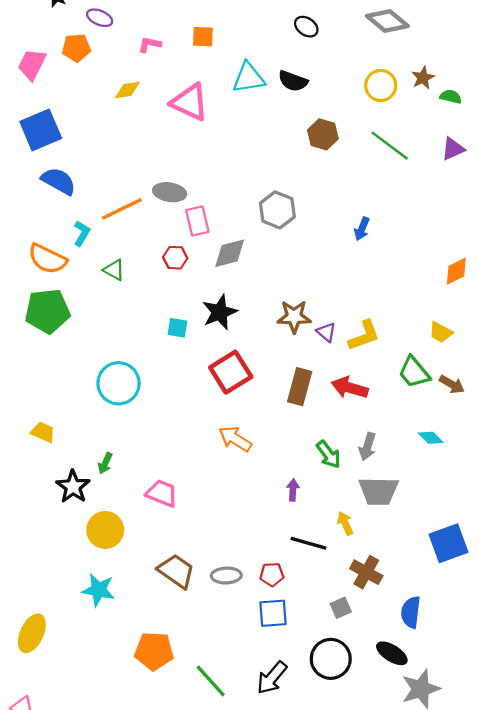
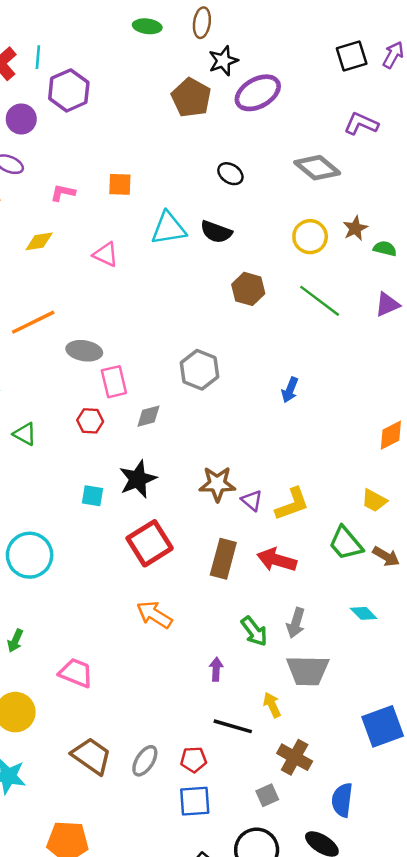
pink triangle: (190, 102) -> (106, 254), size x0.6
orange line: (122, 209) -> (33, 322), moved
gray diamond: (230, 253) -> (148, 416), size x0.7
gray ellipse: (226, 576) -> (145, 761), turned -56

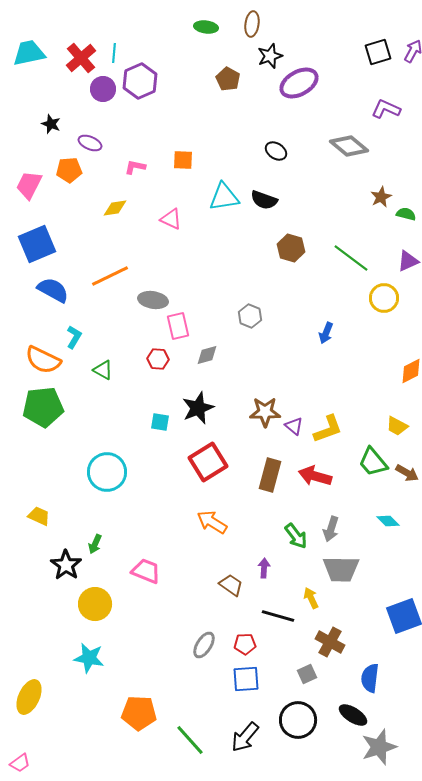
brown pentagon: (191, 98) -> (228, 79), moved, size x0.7
purple circle: (21, 119) -> (103, 89), moved
yellow circle: (310, 237) -> (384, 298), moved
gray hexagon: (200, 370) -> (250, 316), size x0.7
brown trapezoid: (91, 756) -> (231, 585), moved, size x0.7

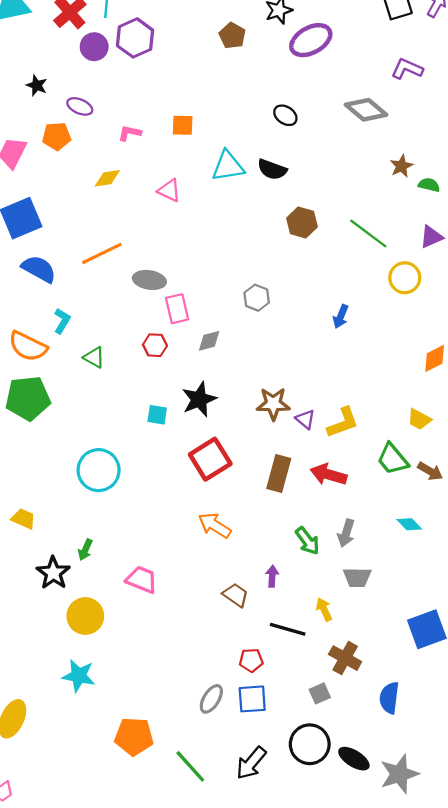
gray trapezoid: (341, 569) -> (357, 577), size x0.7
gray ellipse: (204, 645) -> (211, 699), moved
black ellipse: (353, 715) -> (354, 759), moved

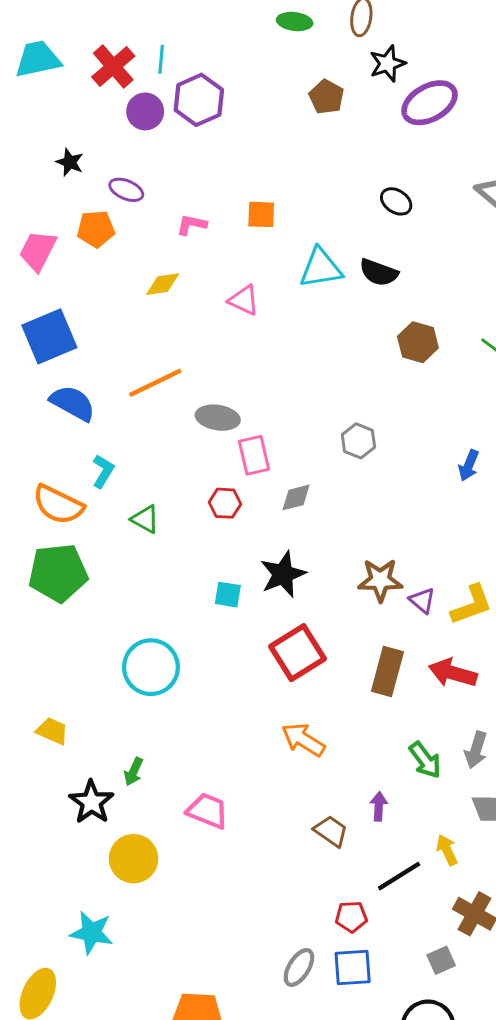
black line: (288, 629) -> (399, 876), turned -48
cyan star: (79, 676) -> (91, 933), moved

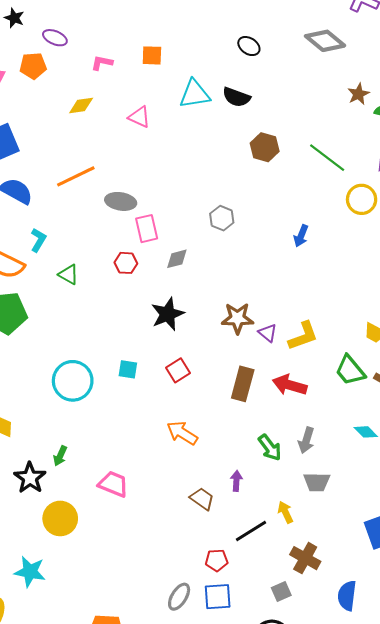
cyan square: (228, 595) -> (128, 369), moved
red square: (297, 653) -> (178, 370), size x0.6

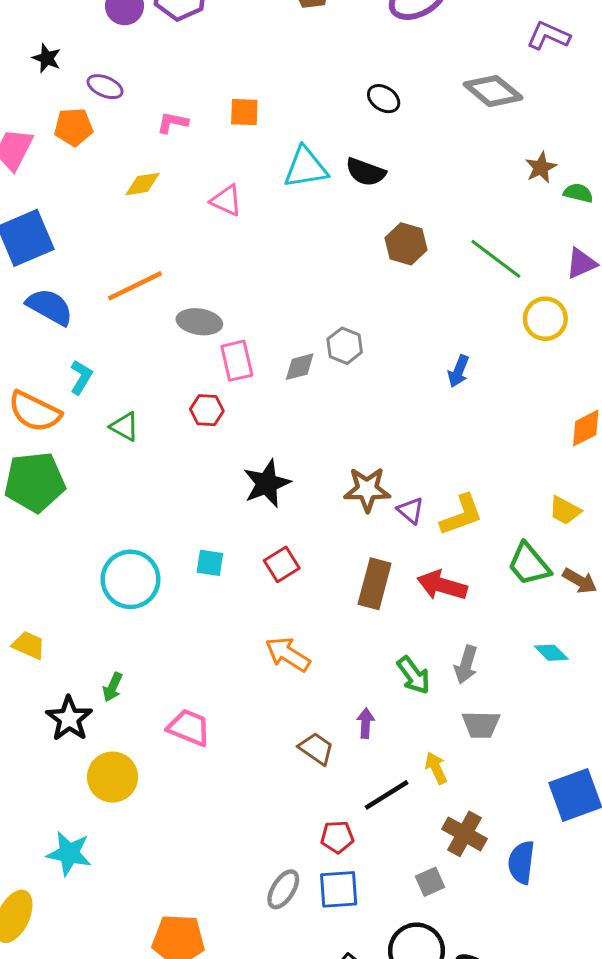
gray diamond: (177, 259) -> (300, 367), moved
blue semicircle: (347, 596) -> (521, 862), moved

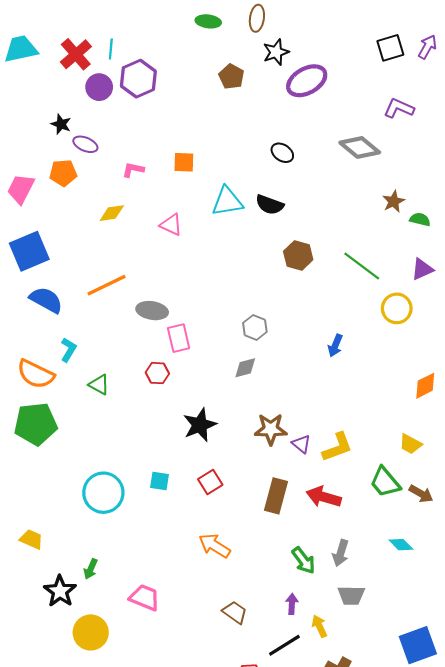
black star: (47, 58) -> (61, 124), moved
gray diamond: (300, 367) -> (245, 368), moved
purple arrow: (366, 723) -> (292, 604), moved

